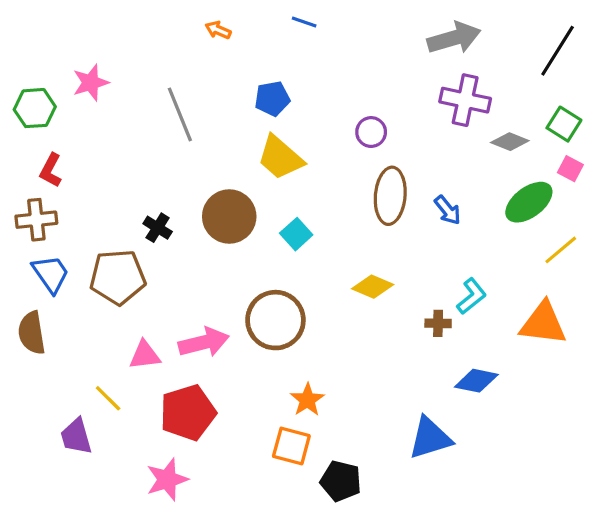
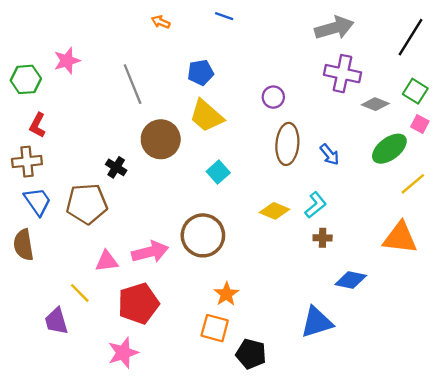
brown circle: (229, 216) -> (161, 139), moved
cyan L-shape: (472, 296) -> (316, 205), moved

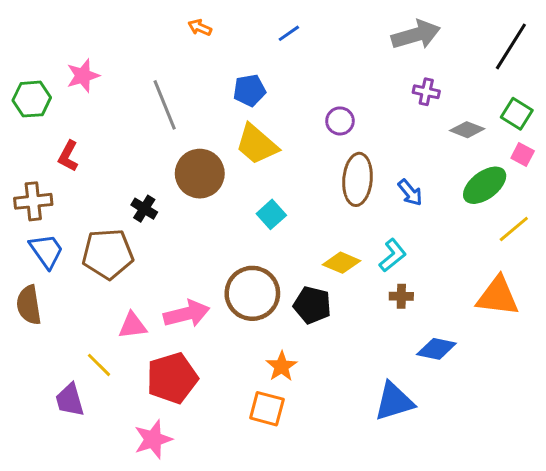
blue line: (224, 16) -> (289, 33), moved, turned -54
purple cross: (342, 74) -> (426, 92), size x0.6
red L-shape: (38, 125) -> (68, 156), moved
black pentagon: (251, 354) -> (312, 305), moved

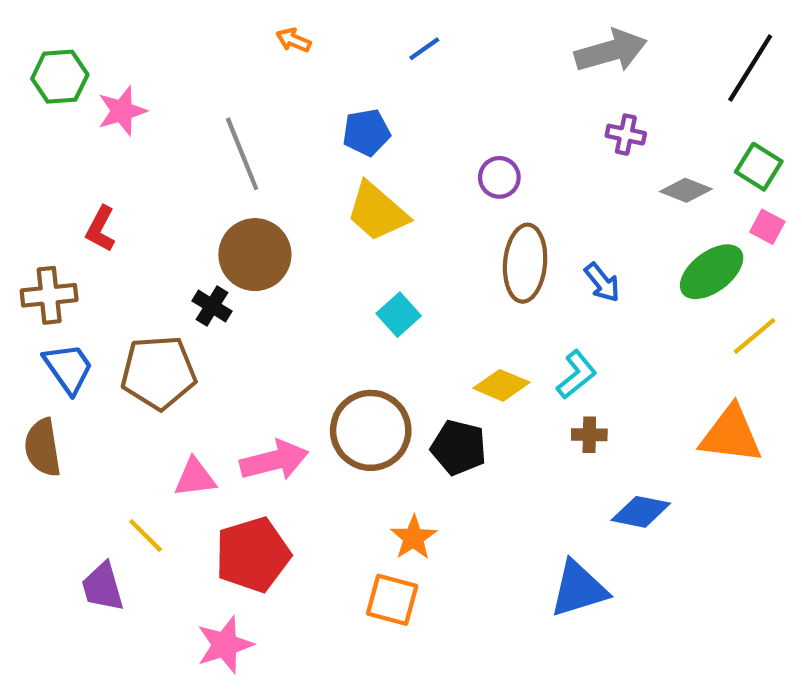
green hexagon: (32, 99) -> (60, 77), moved
brown circle: (200, 174) -> (255, 255), moved

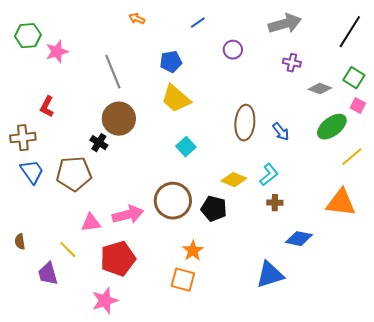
purple circle: (499, 177) -> (233, 50), moved
brown semicircle: (43, 448) -> (20, 242), moved, size x0.6

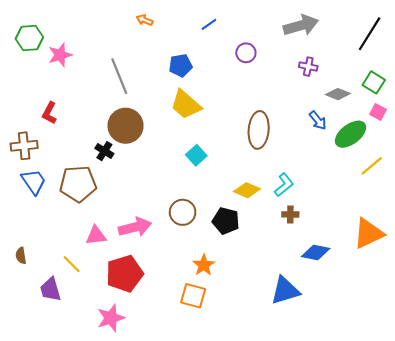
blue arrow: (281, 132) -> (318, 120), moved
brown circle: (173, 201) -> (183, 212), size x0.7
orange triangle: (341, 203) -> (368, 233), moved, turned -32

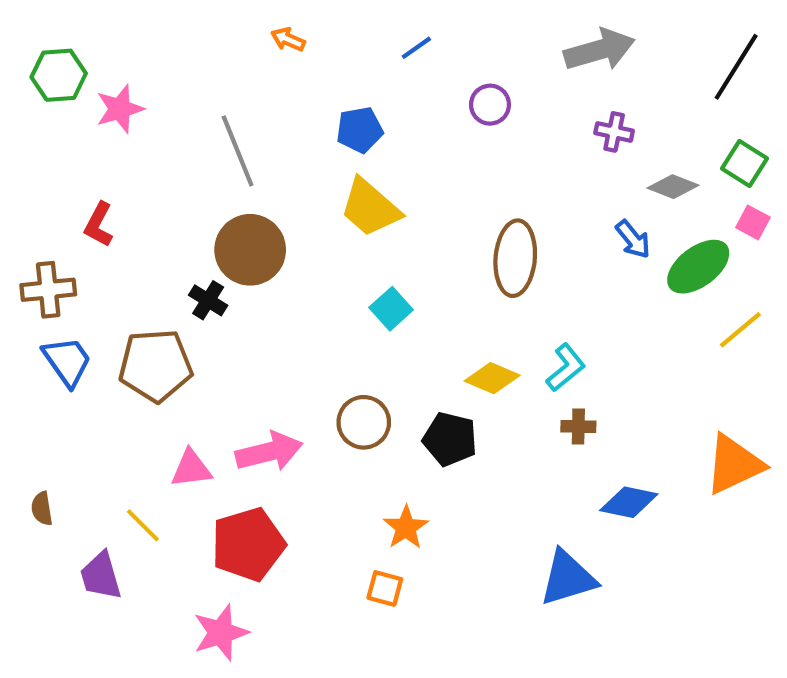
orange square: (193, 296) -> (385, 588), size x0.7

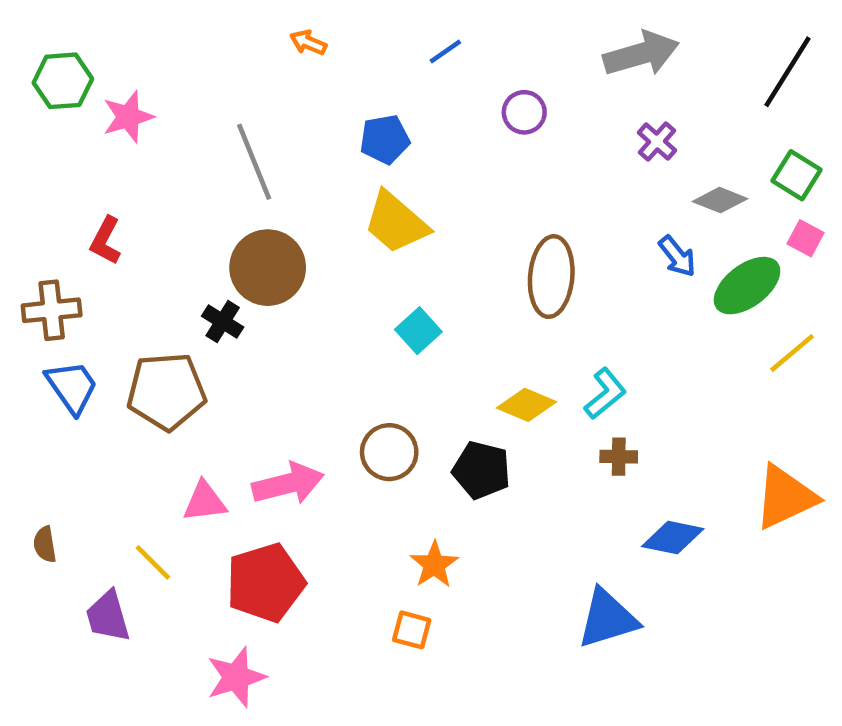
purple cross: (614, 132) -> (657, 142), turned 30

